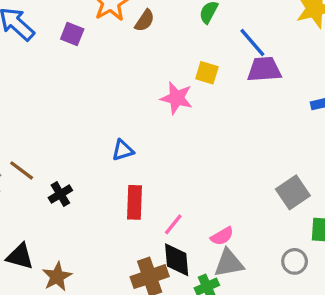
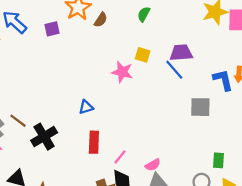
purple square: (72, 34) -> (52, 29), turned -35
blue line: (252, 42) -> (174, 70), moved
gray square: (293, 192) -> (200, 107), moved, turned 35
black cross: (60, 194) -> (44, 137), size x1.6

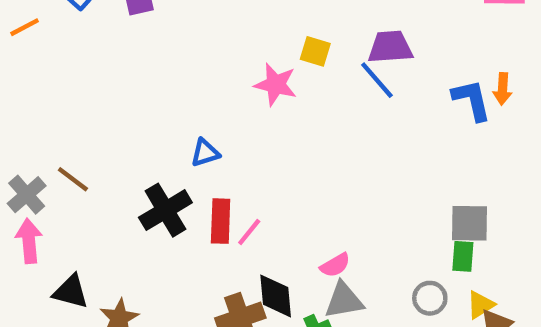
gray square: (200, 107) -> (469, 223), moved
black cross: (44, 137) -> (165, 210), moved
pink line: (120, 157) -> (249, 232), moved

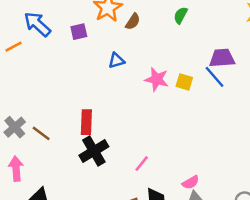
yellow square: (315, 51) -> (184, 82), moved
blue triangle: (205, 153) -> (116, 61), moved
gray cross: (27, 195) -> (15, 127), moved
red rectangle: (221, 221) -> (86, 122), moved

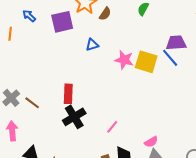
blue arrow: (37, 24) -> (29, 16), size x0.6
purple square: (79, 32) -> (62, 22), size x1.6
orange line: (13, 47) -> (10, 34), turned -56
yellow square: (184, 82) -> (146, 62), size x1.6

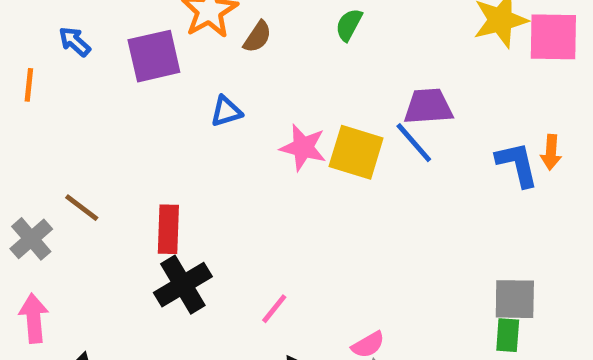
brown line: (32, 103) -> (82, 208), moved

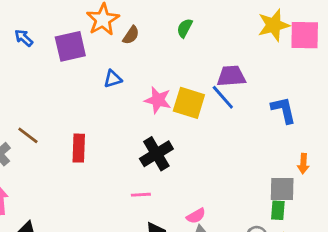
orange arrow: (551, 152) -> (303, 164), moved
black cross: (183, 285) -> (156, 154), moved
pink line: (274, 309) -> (141, 195), turned 48

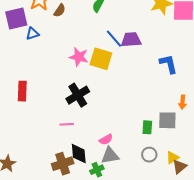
blue triangle: (113, 79) -> (32, 34), moved
blue line: (223, 97) -> (114, 39), moved
green rectangle: (278, 210) -> (147, 127), moved

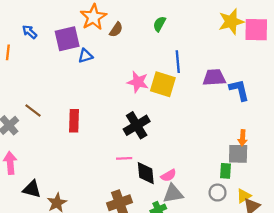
blue line: (114, 39) -> (178, 62), turned 36
purple trapezoid: (131, 40) -> (214, 77), moved
orange arrow: (183, 102) -> (243, 138), moved
green rectangle: (147, 127) -> (225, 171), moved
black diamond: (79, 154) -> (146, 173), moved

